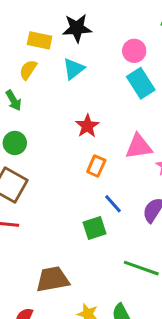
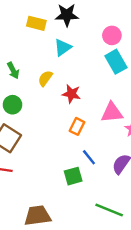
yellow semicircle: (28, 70) -> (45, 78), moved
red star: (87, 126) -> (71, 94), turned -30

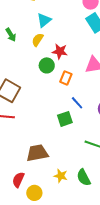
cyan triangle: (63, 47) -> (44, 20), moved
green circle: (12, 105) -> (47, 65), moved

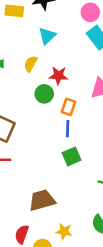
cyan triangle: (44, 20) -> (47, 36), moved
blue line: (77, 103) -> (68, 129), moved, turned 48
yellow star: (61, 176) -> (64, 231), moved

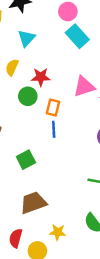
green square: (72, 156) -> (26, 160), moved

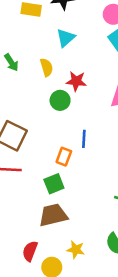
yellow semicircle: (12, 67) -> (47, 67), turned 133
orange rectangle: (53, 107) -> (64, 157), moved
green square: (26, 160) -> (54, 184), moved

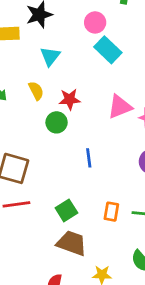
orange rectangle: (64, 157) -> (111, 212), moved
brown trapezoid: (53, 215) -> (72, 243), turned 44

